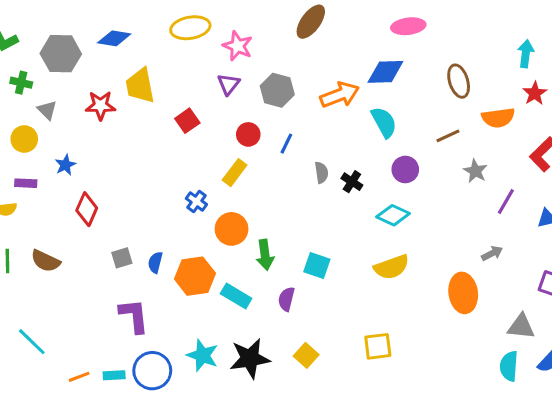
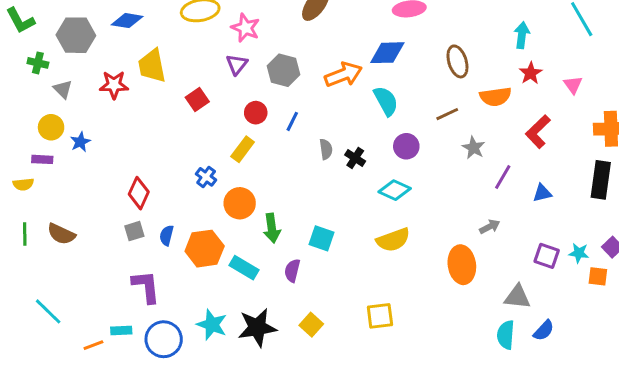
yellow circle: (24, 139) -> (51, 127), moved
red diamond: (87, 209) -> (139, 193), moved
cyan rectangle: (114, 375) -> (121, 330), moved

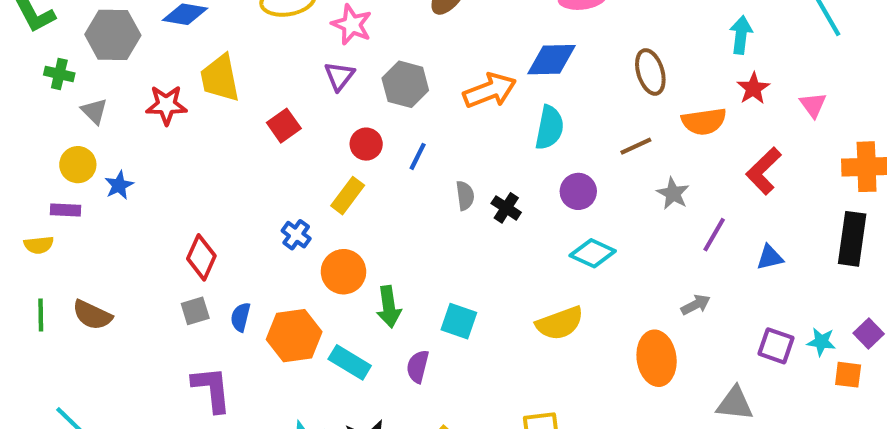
cyan semicircle: (386, 101) -> (549, 128), turned 40
cyan diamond: (395, 190) -> (593, 253), moved

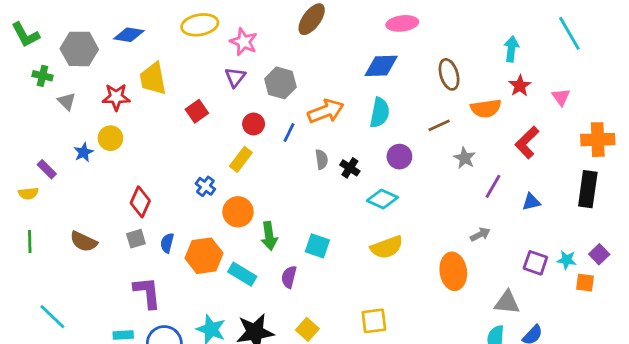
orange arrow: (490, 91) -> (326, 111), moved
yellow circle: (78, 165) -> (110, 138), moved
purple rectangle: (65, 210) -> (47, 169), turned 42
cyan diamond: (593, 253) -> (382, 199), moved
brown semicircle: (92, 315) -> (84, 242), moved

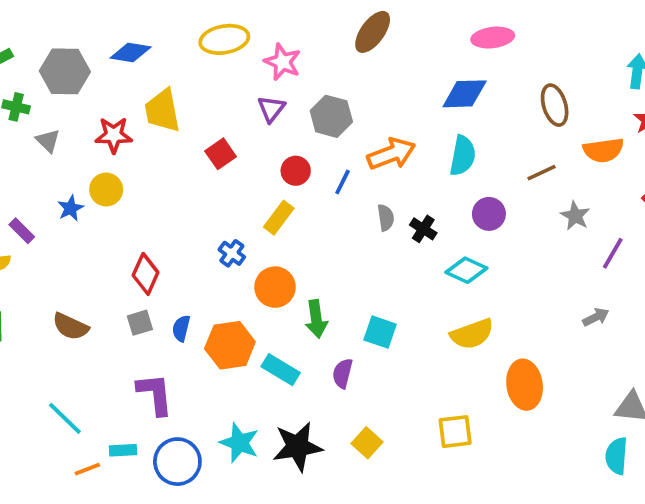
orange ellipse: (453, 271) -> (525, 385), moved
cyan line: (52, 317) -> (65, 418), moved

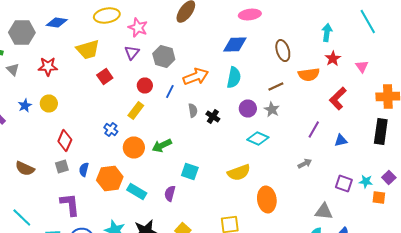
yellow trapezoid: (162, 111) -> (88, 50), moved, turned -95
yellow circle: (106, 190) -> (49, 104), moved
gray star: (575, 216) -> (272, 110), moved
cyan diamond: (466, 270) -> (258, 138), moved
green arrow: (316, 319) -> (162, 146), moved, turned 72

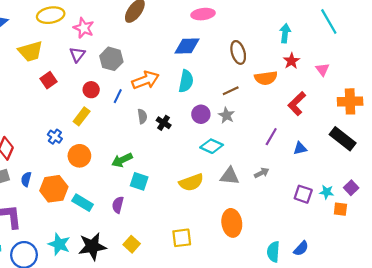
black rectangle: (381, 132) -> (343, 139), turned -60
green arrow: (162, 146) -> (122, 160), moved
orange ellipse: (267, 200) -> (232, 223), moved
gray triangle: (324, 212) -> (230, 176), moved

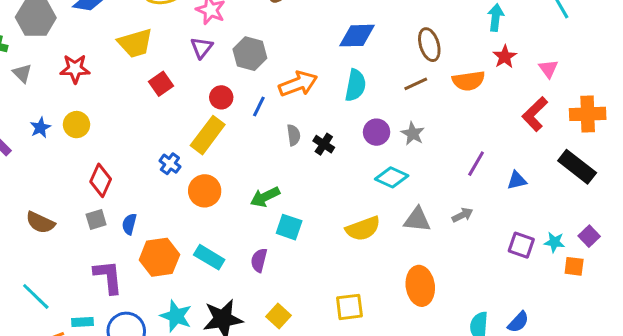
brown line: (231, 91) -> (416, 84), moved
red L-shape: (297, 104) -> (535, 114), moved
yellow rectangle: (82, 116) -> (208, 135), size x1.4
orange hexagon: (54, 189) -> (159, 257), moved

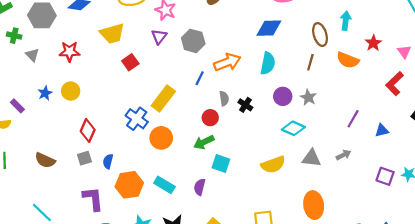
cyan arrow: (496, 17) -> (346, 21), moved
orange semicircle: (468, 81) -> (348, 60), turned 30
brown line: (416, 84) -> (310, 62), turned -49
red circle: (221, 97) -> (210, 118), moved
blue cross: (170, 164) -> (137, 119), size x1.5

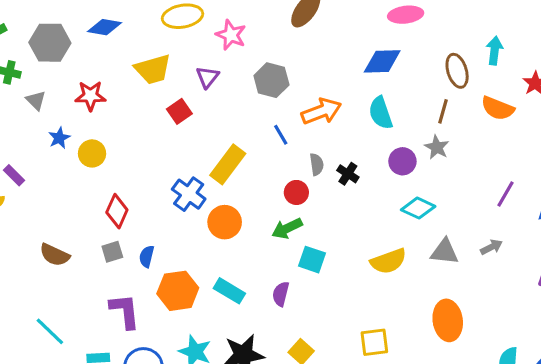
purple triangle: (159, 37) -> (207, 77), moved
cyan semicircle: (268, 63) -> (381, 113), turned 150
blue line: (200, 78) -> (281, 135), turned -56
blue star: (45, 93) -> (59, 138), moved
gray star: (308, 97) -> (437, 147), moved

